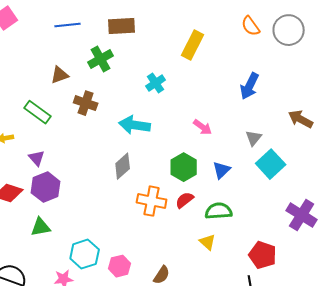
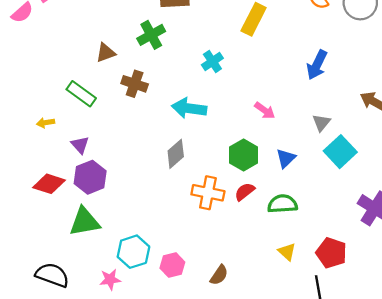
green triangle: (41, 227) -> (85, 222), size x1.4
yellow triangle: (208, 242) -> (287, 252), moved

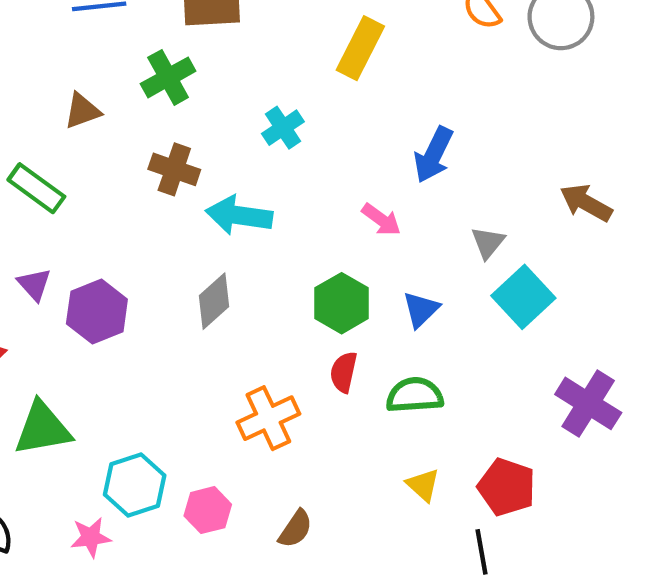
blue arrow: (317, 65) -> (433, 155), moved
brown cross: (135, 84) -> (174, 169), moved
purple hexagon: (90, 177) -> (97, 312), moved
red semicircle: (245, 192) -> (344, 372), turned -40
orange cross: (208, 193) -> (268, 418), moved, turned -36

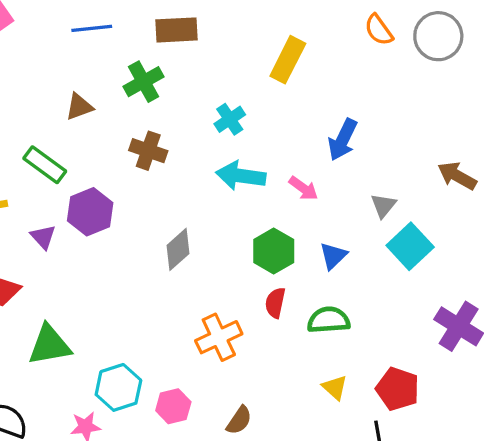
cyan arrow: (239, 215) -> (241, 176), moved
purple hexagon: (97, 312) -> (90, 212), moved

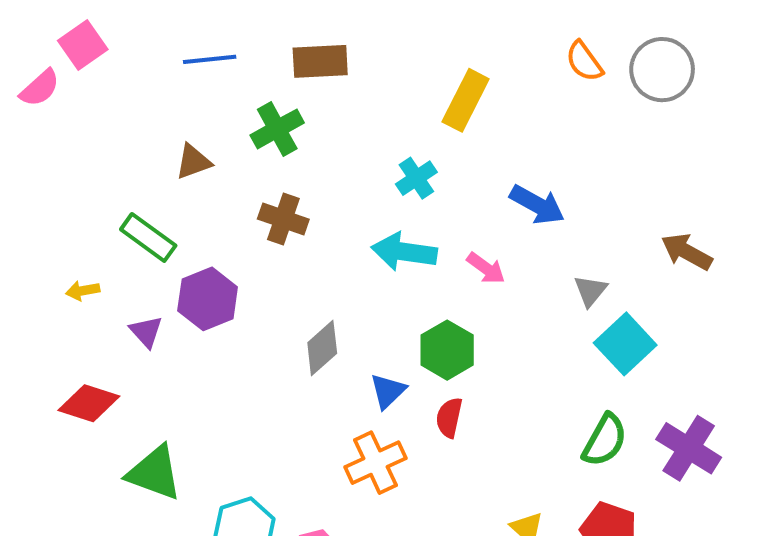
cyan cross: (230, 119) -> (416, 178), moved
blue arrow: (343, 140) -> (537, 205), turned -87
blue triangle: (333, 256) -> (388, 391), moved
green semicircle: (329, 320) -> (605, 440), moved, turned 123
green triangle: (49, 345) -> (154, 473), turned 30

